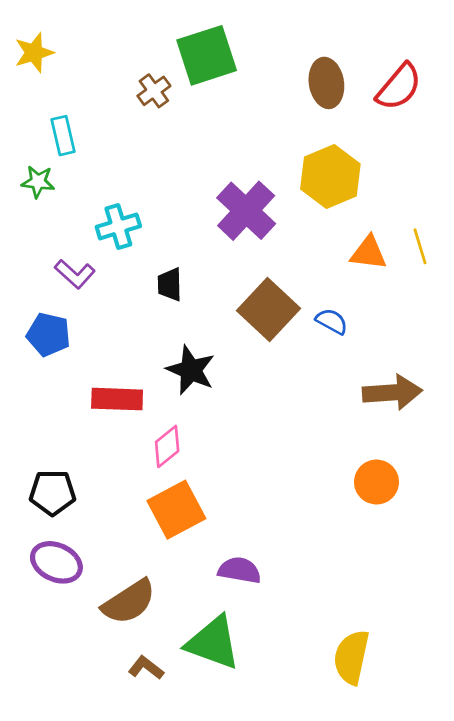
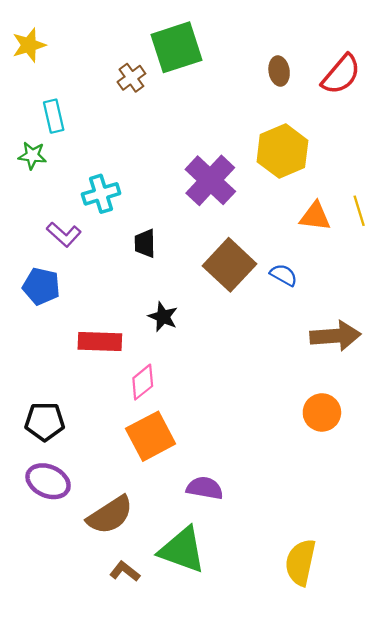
brown ellipse: (326, 83) -> (279, 71), size x0.7
black star: (191, 370) -> (163, 317), size x0.7

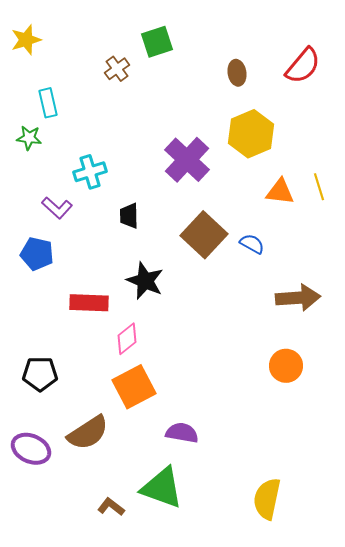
green square: (177, 47) -> (157, 42), size x0.7
brown ellipse: (279, 71) -> (237, 73), moved
black star: (163, 317) -> (145, 281), size x1.4
purple ellipse: (48, 481) -> (31, 449), moved
brown semicircle: (110, 515) -> (88, 433), moved

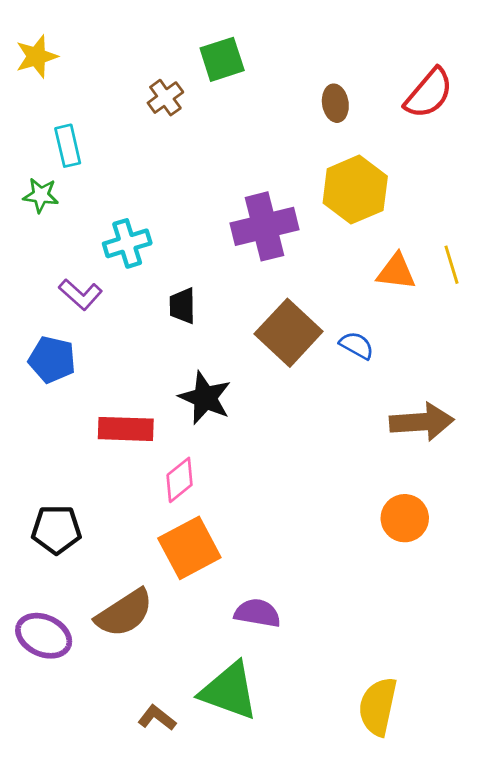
purple cross: (187, 160) -> (265, 226), turned 33

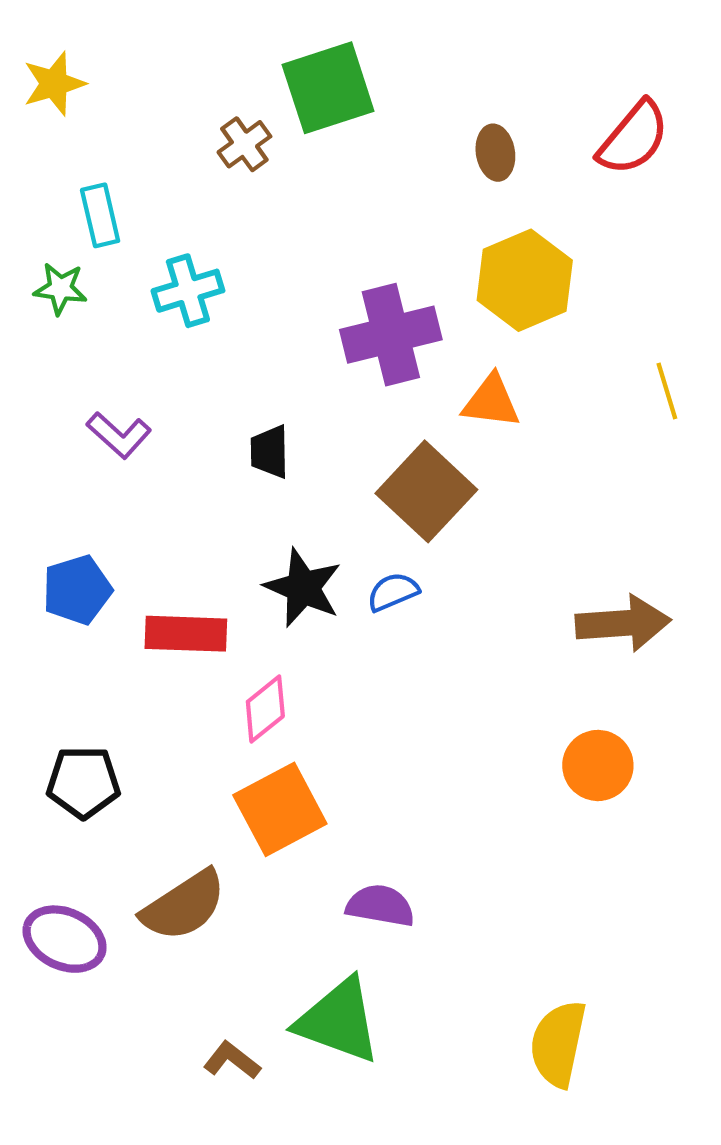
green square: (222, 59) -> (328, 88), size x1.4
cyan cross: (127, 243) -> (188, 291), moved
orange triangle: (396, 272) -> (491, 402), moved
blue semicircle: (357, 345) -> (393, 592), moved, turned -52
blue pentagon: (52, 360) -> (77, 590), moved, turned -30

